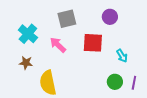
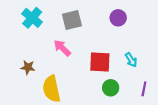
cyan cross: (28, 34) -> (32, 18), moved
red square: (93, 43) -> (100, 62), moved
green circle: (115, 82) -> (111, 88), moved

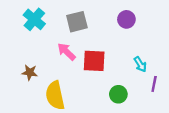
red square: (100, 62) -> (94, 61), moved
purple line: (144, 89) -> (154, 84), moved

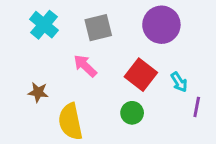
purple circle: (126, 19) -> (161, 25), size x1.6
red square: (94, 61) -> (141, 75), moved, turned 35
green circle: (118, 94) -> (132, 113), moved

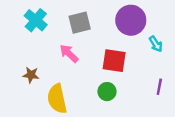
red square: (141, 75) -> (114, 61), turned -30
cyan arrow: (179, 82) -> (156, 44), moved

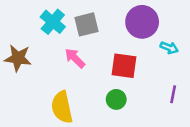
cyan cross: (36, 20) -> (53, 22), moved
cyan arrow: (156, 44) -> (169, 48), turned -35
brown star: (31, 75) -> (18, 58), moved, size x1.5

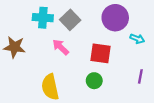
cyan cross: (53, 22) -> (43, 18), turned -36
gray square: (86, 24) -> (70, 20), turned -30

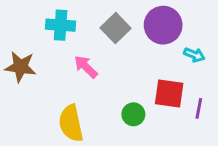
gray square: (70, 20) -> (116, 28), moved
red square: (101, 53) -> (169, 93), moved

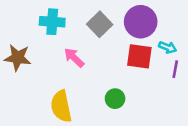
red square: (169, 93) -> (139, 56), moved
purple line: (199, 108) -> (175, 69), moved

